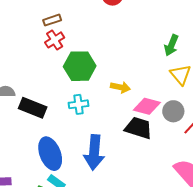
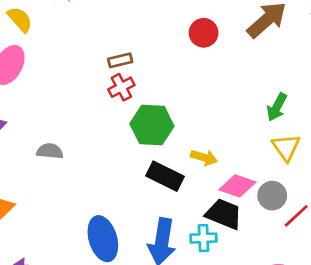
cyan cross: (79, 104) -> (203, 238), moved
black rectangle: (33, 108) -> (165, 176), moved

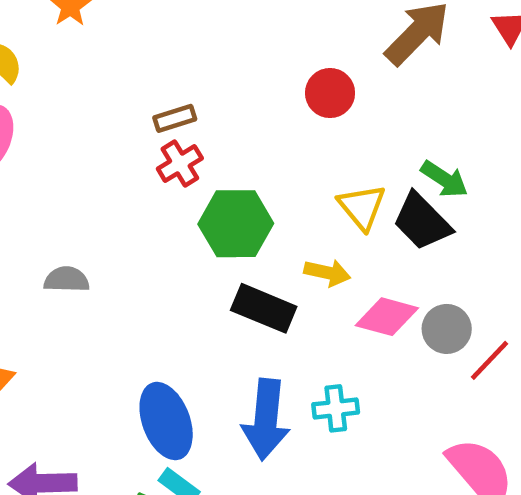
red circle: (204, 33) -> (330, 93), moved
green arrow: (277, 107) -> (444, 179), turned -80
yellow triangle: (286, 147) -> (362, 207), moved
black trapezoid: (224, 214) -> (422, 221), moved, turned -153

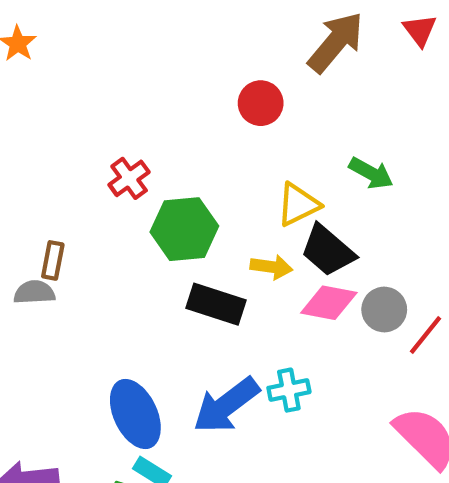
brown rectangle: (175, 118) -> (53, 260), moved, turned -57
yellow triangle: (362, 207) -> (298, 205), turned 48
black trapezoid: (422, 221) -> (328, 251), moved
blue arrow: (266, 419) -> (226, 405), turned 52

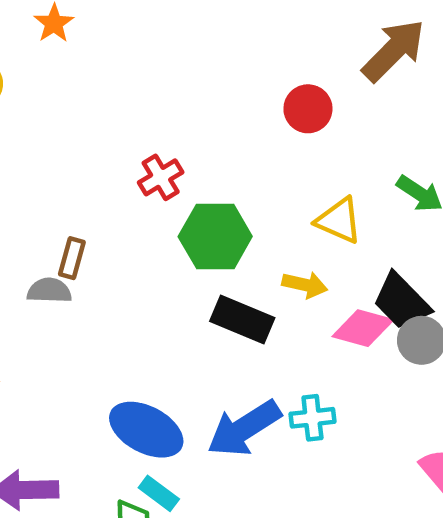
yellow triangle: (298, 205) -> (339, 220), turned 45
black trapezoid: (328, 251) -> (401, 301), moved
blue ellipse: (135, 414) -> (146, 430), turned -42

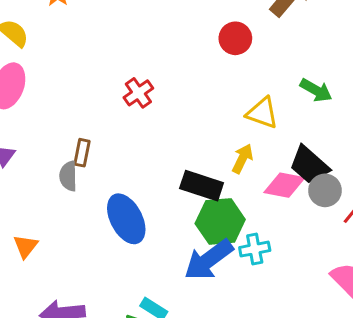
green hexagon: (215, 237) -> (220, 221), moved
yellow arrow: (305, 285) -> (242, 159), turned -72
gray semicircle: (49, 291) -> (68, 176), turned -88
blue ellipse: (146, 430) -> (126, 219), moved, turned 39

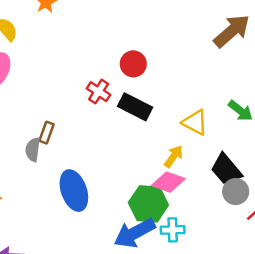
red circle: (235, 38) -> (133, 64), moved
red cross: (138, 93) -> (99, 92), turned -30
pink diamond: (284, 185) -> (168, 182), moved
black rectangle: (202, 186) -> (135, 107), moved

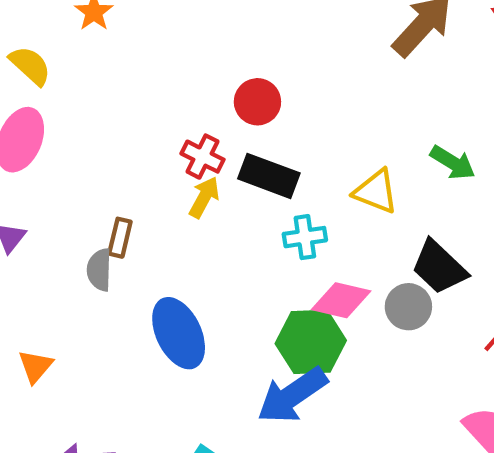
yellow arrow: (174, 156) -> (204, 197), moved
gray circle: (236, 192) -> (408, 307), moved
cyan cross: (173, 230) -> (305, 237), moved

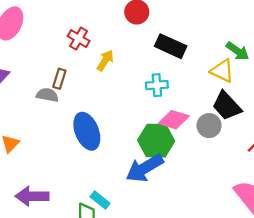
red cross: (202, 157) -> (79, 39), moved
black rectangle: (269, 176) -> (171, 46), moved
yellow triangle: (376, 192) -> (222, 71), moved
gray semicircle: (99, 270) -> (47, 95), turned 95

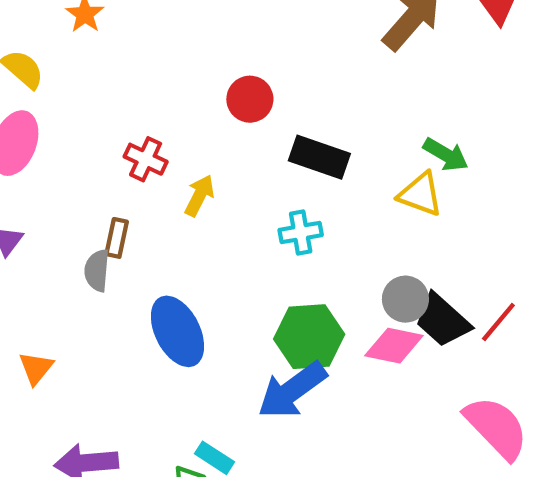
gray semicircle: (47, 95) -> (97, 270), turned -90
black trapezoid: (227, 106) -> (442, 320), moved
pink diamond: (174, 120) -> (394, 346), moved

